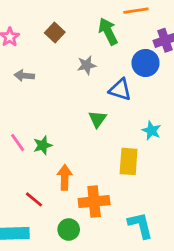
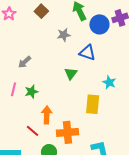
blue circle: (146, 63) -> (99, 24), moved
gray arrow: (24, 76) -> (25, 62), moved, turned -48
pink line: (18, 142) -> (13, 89), turned 48
red line: (34, 199) -> (33, 131), moved

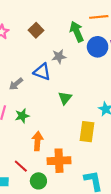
blue triangle: (87, 53) -> (42, 72), moved
red line: (33, 131) -> (21, 166), moved

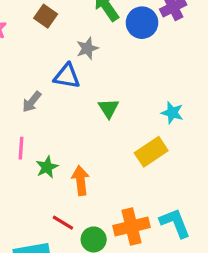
green star: (22, 116) -> (47, 167), moved
yellow rectangle: (87, 132) -> (151, 152), turned 60
orange cross: (59, 161) -> (132, 227), moved

